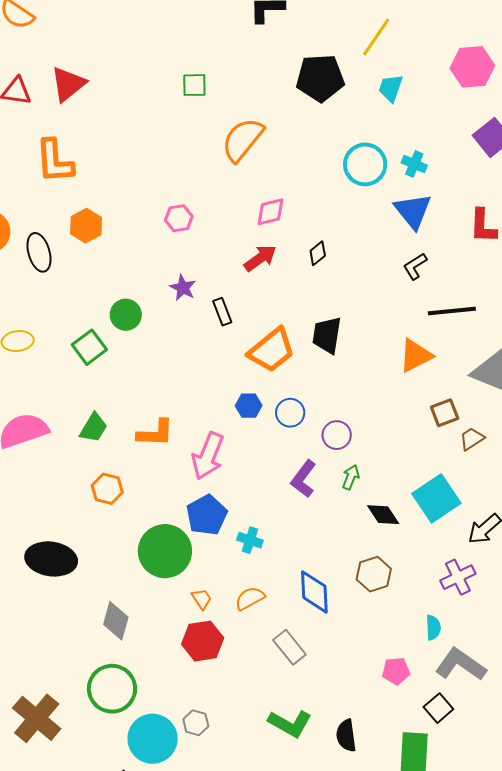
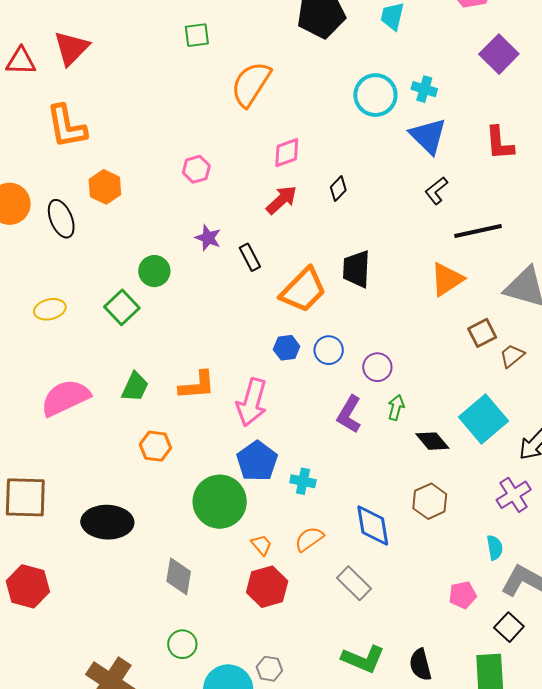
green circle: (112, 689) -> (182, 644), size x0.6

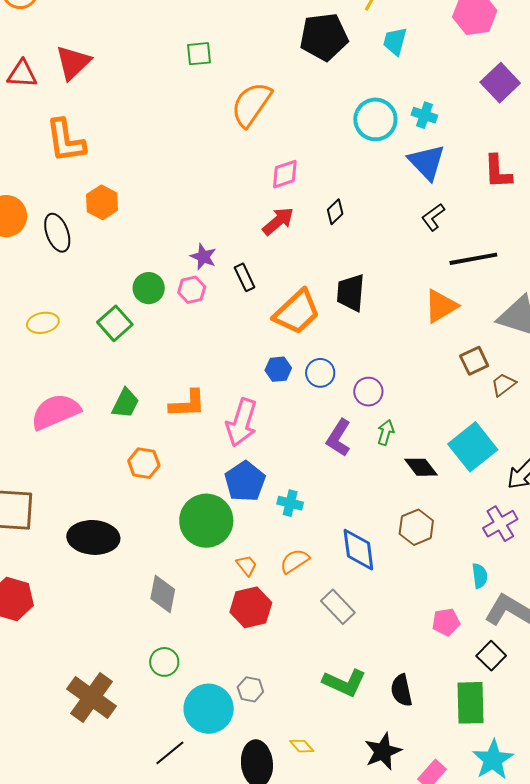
pink hexagon: (196, 169) -> (192, 290), moved

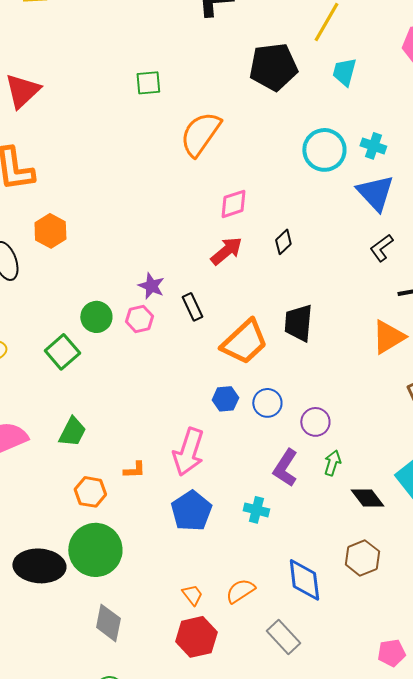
orange L-shape: (187, 404) -> (134, 470), moved, size x0.6
cyan cross: (290, 503) -> (256, 510), moved
green circle: (206, 521) -> (95, 550), moved

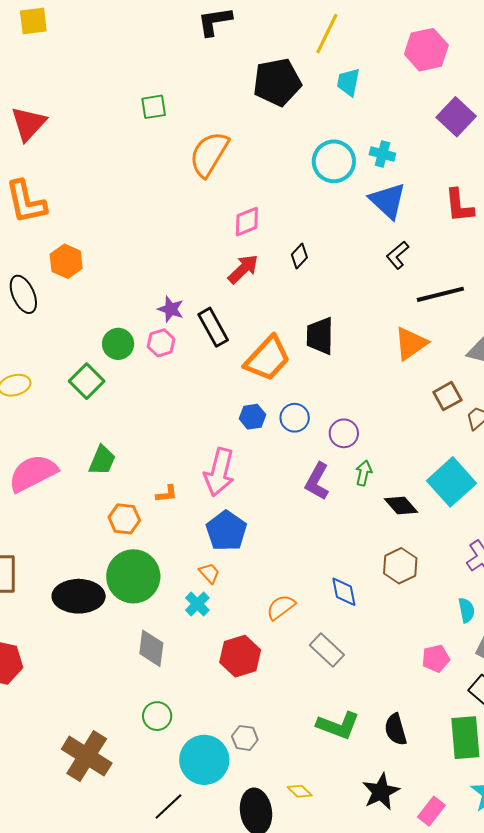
black rectangle: (192, 307) -> (213, 327), size x1.4
cyan cross: (256, 510) -> (197, 604), moved, turned 35
blue diamond: (304, 580) -> (344, 592), size x0.7
orange trapezoid: (192, 595) -> (209, 573), moved

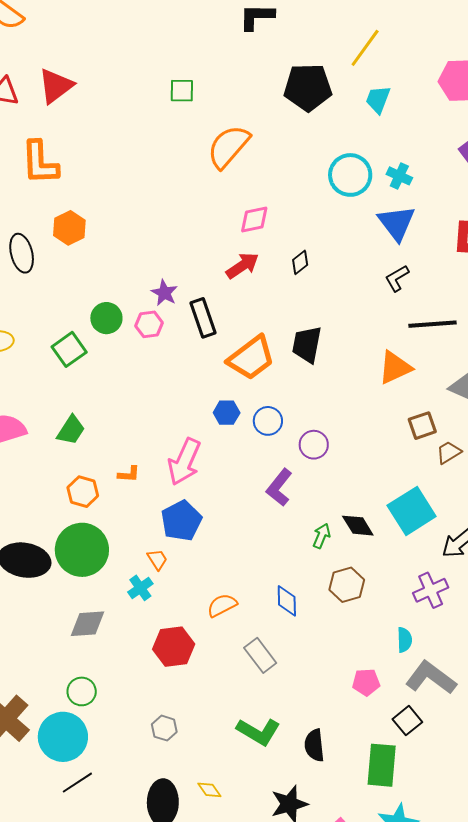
green arrow: (364, 473) -> (322, 536), moved
gray diamond: (151, 648) -> (87, 624), turned 69
cyan circle: (204, 760) -> (63, 737), moved

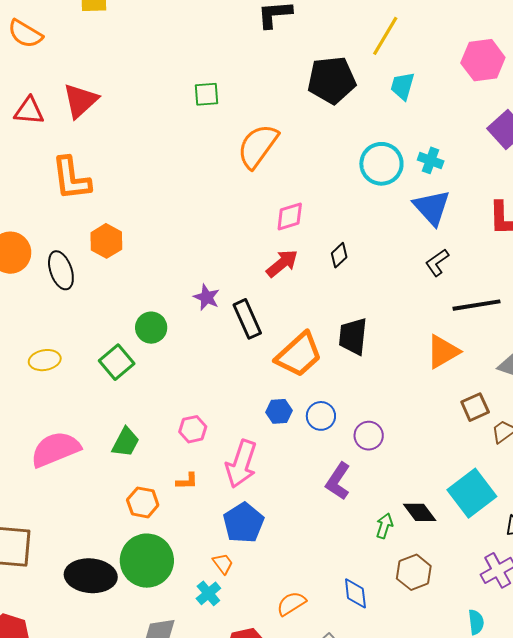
pink hexagon: (149, 324) -> (193, 429), moved

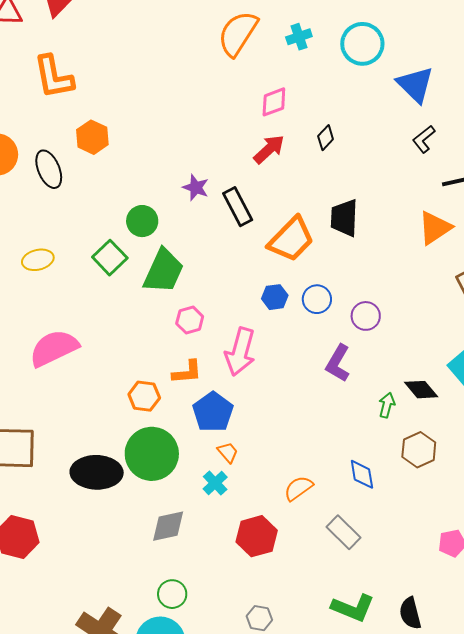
cyan cross: (431, 160) -> (299, 37), moved, turned -35
green trapezoid: (126, 442) -> (163, 271), moved, size x1.5
orange L-shape: (187, 481) -> (187, 372), size x1.4
blue pentagon: (243, 523) -> (213, 412), moved

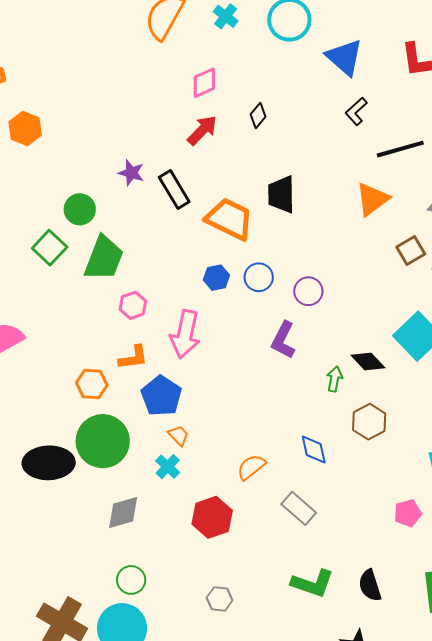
cyan cross: (299, 37) -> (226, 16), turned -30
orange trapezoid: (291, 239) -> (230, 219), turned -105

